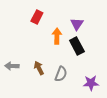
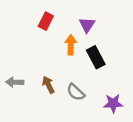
purple triangle: (77, 24) -> (87, 25), moved
gray semicircle: (61, 74) -> (76, 92), turned 112

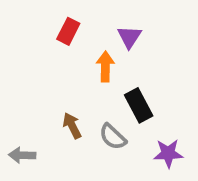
black rectangle: (96, 57) -> (139, 105), moved
gray arrow: (15, 82) -> (22, 155), moved

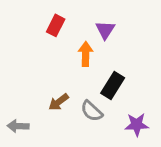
black rectangle: (139, 105) -> (113, 86), turned 60
brown arrow: (72, 126) -> (59, 102), turned -100

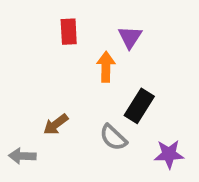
red rectangle: (56, 25) -> (69, 32), turned -30
brown arrow: (59, 102) -> (56, 124), moved

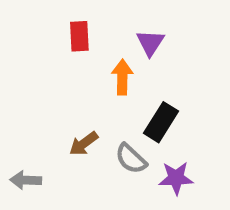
brown arrow: (56, 124) -> (84, 144), moved
purple star: (169, 154) -> (176, 178), moved

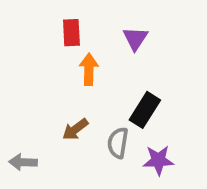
orange arrow: (122, 77) -> (89, 69), moved
gray semicircle: (131, 159) -> (118, 143), turned 56

